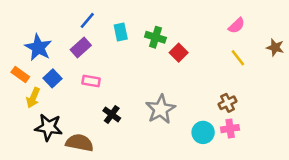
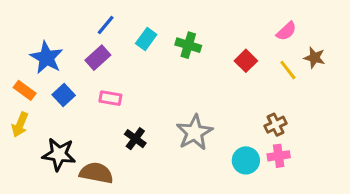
cyan rectangle: (121, 32) -> (146, 39), turned 48
brown star: (275, 47) -> (314, 58), moved
red square: (179, 53) -> (246, 61), moved
yellow arrow: (33, 98) -> (20, 125), moved

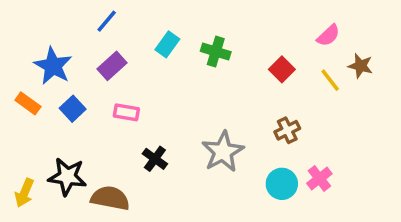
blue line: (106, 25) -> (107, 21), moved
yellow arrow: (20, 125) -> (24, 193), moved
brown cross: (275, 125) -> (287, 130), moved
pink cross: (279, 156) -> (319, 178), turned -30

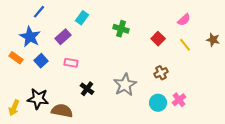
blue line: (107, 21) -> (39, 12), moved
cyan rectangle: (167, 44) -> (82, 18), moved
brown star: (361, 66) -> (213, 40), moved

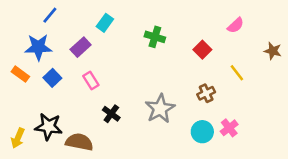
blue star: (30, 37) -> (38, 47), turned -30
yellow line: (185, 45) -> (237, 73), moved
pink rectangle: (71, 63) -> (91, 80), turned 48

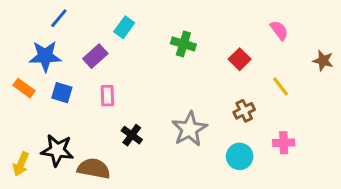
pink semicircle: (236, 25) -> (279, 30), turned -84
blue square: (52, 78) -> (62, 93), turned -30
pink rectangle: (91, 80) -> (107, 96), turned 30
pink cross: (229, 128) -> (284, 143), moved, turned 36

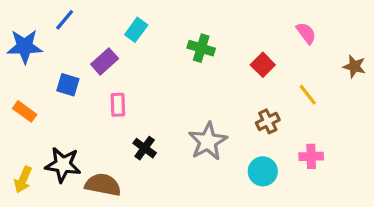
blue star: (45, 56) -> (25, 46), moved
orange rectangle: (24, 88) -> (25, 111), moved
blue square: (62, 93) -> (68, 85), moved

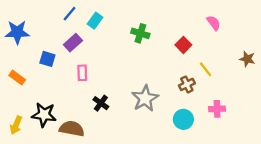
blue line: (65, 20) -> (69, 14), moved
brown star: (354, 66) -> (247, 59), moved
yellow line: (308, 95) -> (205, 69), moved

